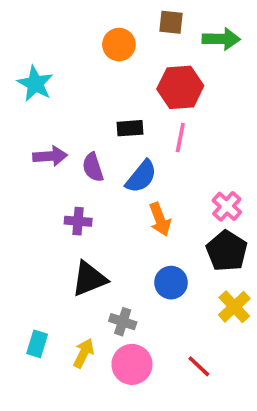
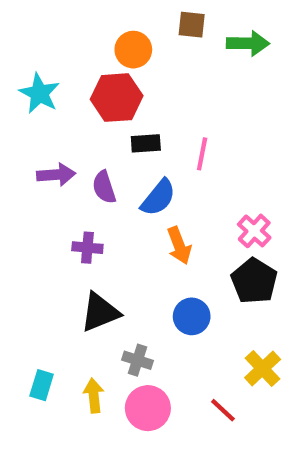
red hexagon: (180, 87) -> (117, 98), moved
yellow cross: (234, 307) -> (263, 369), moved
yellow arrow: (84, 353) -> (94, 396), turned -32

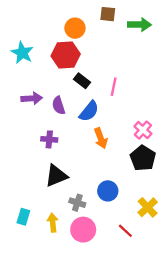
black rectangle: (146, 143) -> (82, 81), turned 42
blue circle: (192, 316) -> (108, 191), moved

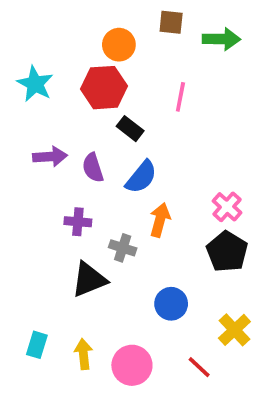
pink line: (114, 87) -> (180, 97), moved
orange arrow: (101, 138) -> (160, 220), turned -144
gray cross: (77, 203) -> (123, 248), moved

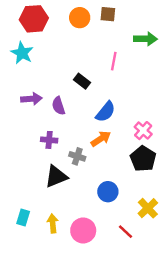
green arrow: (221, 39) -> (146, 39), moved
orange circle: (119, 45) -> (80, 18), moved
red hexagon: (104, 88) -> (34, 19), moved
blue semicircle: (141, 177) -> (106, 112), moved
orange arrow: (160, 220) -> (101, 139), turned 42

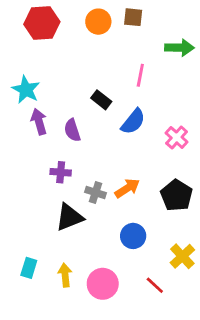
cyan star: (22, 53) -> (26, 90), moved
purple arrow: (31, 99) -> (39, 122), turned -102
blue semicircle: (106, 112) -> (133, 122), moved
pink cross: (143, 131) -> (177, 137), moved
orange arrow: (101, 139) -> (127, 188), moved

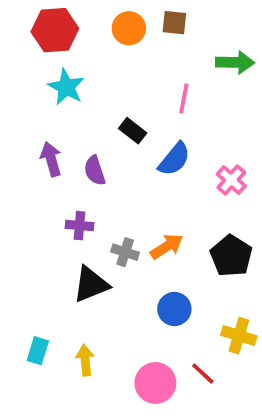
cyan star: (26, 90) -> (66, 87), moved
yellow cross: (182, 256) -> (239, 336), turned -30
pink circle: (103, 284) -> (155, 383), moved

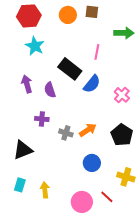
black rectangle: (133, 131) -> (70, 69), size x1.6
black triangle: (91, 284) -> (23, 150), moved

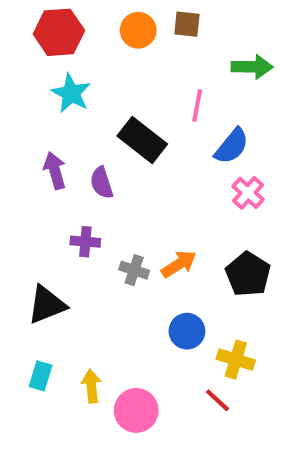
blue semicircle: (92, 84) -> (232, 146), moved
yellow cross: (126, 177) -> (236, 360), moved
pink circle: (82, 202) -> (136, 410), moved

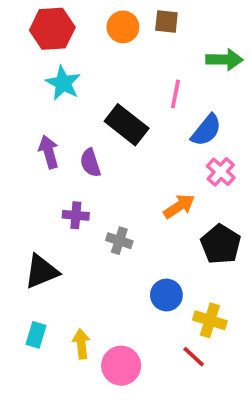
orange arrow: (179, 264) -> (179, 206), moved

